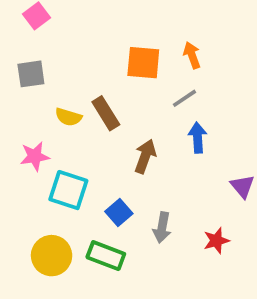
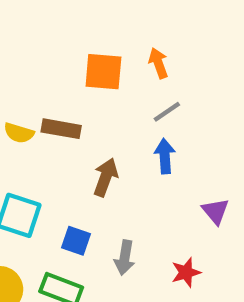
gray line: (184, 98) -> (167, 112), moved
brown rectangle: (106, 113) -> (61, 129), turned -48
blue square: (119, 213) -> (76, 241), turned -30

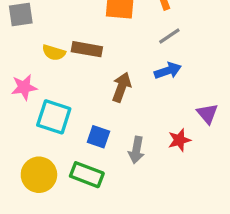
blue arrow: (165, 156) -> (168, 71), turned 75
red star: (186, 272) -> (179, 140), moved

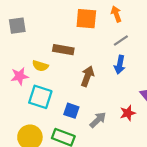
yellow semicircle: (54, 53) -> (40, 66), moved
blue arrow: (168, 71) -> (120, 65), turned 120
gray arrow: (136, 150) -> (98, 120), turned -144

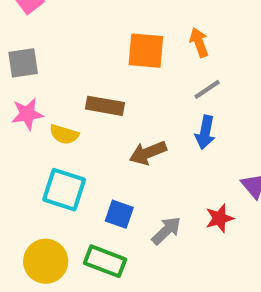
pink star: (20, 76) -> (27, 114), moved
brown arrow: (87, 76) -> (148, 153), turned -132

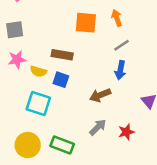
brown arrow: (148, 153) -> (100, 95), moved
blue square: (119, 214) -> (61, 80), moved
red star: (219, 218) -> (126, 132), moved

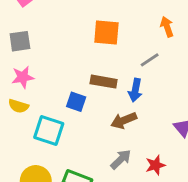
orange arrow: (117, 18) -> (167, 27), moved
brown rectangle: (62, 55) -> (104, 82), moved
blue arrow: (120, 70) -> (135, 90), moved
yellow semicircle: (38, 71) -> (18, 106), moved

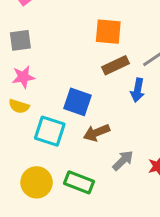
brown rectangle: (104, 82) -> (116, 65), moved, turned -35
blue square: (76, 102) -> (78, 102), size x1.4
brown arrow: (124, 120) -> (97, 133), moved

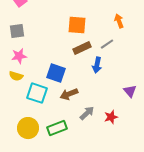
green rectangle: (79, 182) -> (57, 128), turned -42

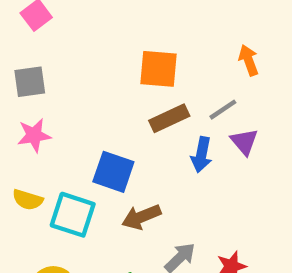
yellow semicircle: (16, 76) -> (28, 200), moved
purple triangle: (130, 91) -> (244, 142), moved

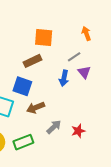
brown rectangle: (169, 118) -> (33, 61), moved

